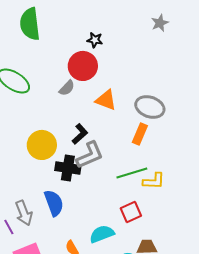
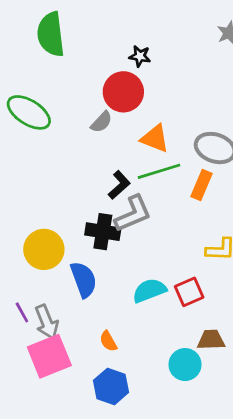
yellow circle: (42, 145) -> (44, 249), moved
green line: (132, 173) -> (159, 171), moved
gray arrow: (24, 213) -> (47, 322), moved
cyan semicircle: (102, 234) -> (149, 291), moved

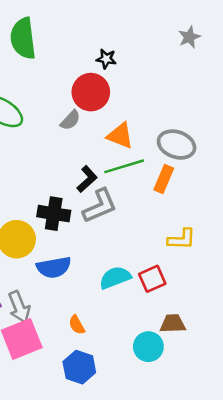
black cross: (103, 232) -> (54, 214), moved
blue semicircle: (84, 280) -> (54, 267), turned 100

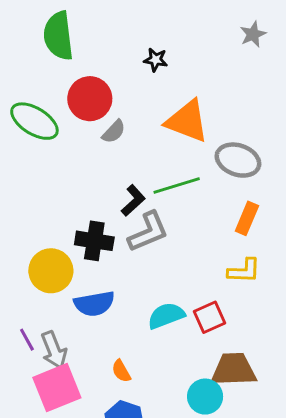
red circle: (91, 92) -> (90, 99), moved
orange triangle: (120, 136) -> (187, 121), moved, size x1.4
orange rectangle: (164, 179) -> (247, 218), moved
brown trapezoid: (173, 324) -> (233, 370), size x1.5

